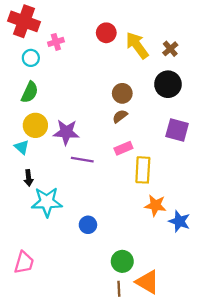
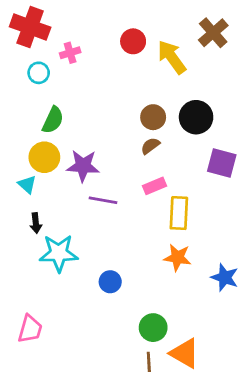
brown cross: (170, 49) -> (213, 33), moved, size x1.5
black circle: (168, 84) -> (196, 117), moved
green semicircle: (30, 92) -> (53, 120), moved
orange star: (155, 205) -> (177, 257), moved

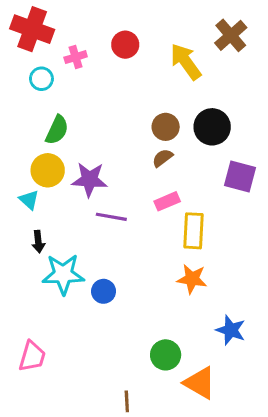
red circle: (133, 41) -> (125, 45), moved
blue star: (225, 277) -> (231, 330), moved
blue circle: (110, 282) -> (104, 291), moved
brown line: (149, 362) -> (127, 401), moved

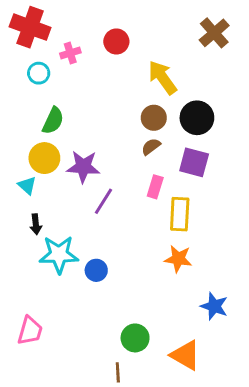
yellow arrow: (186, 62) -> (162, 77), moved
purple square: (240, 176) -> (194, 162), moved
pink rectangle: (167, 201) -> (155, 187), turned -50
purple line: (111, 217) -> (103, 201), turned -68
green circle: (166, 355) -> (135, 338), moved

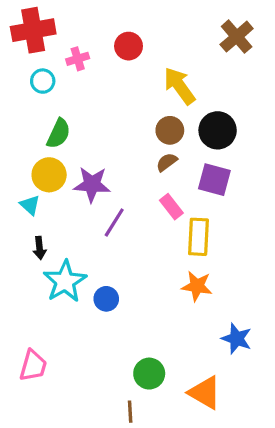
red cross: (30, 27) -> (33, 30), turned -30
pink rectangle: (155, 187) -> (171, 207), turned -55
cyan star: (59, 254) -> (65, 281), turned -30

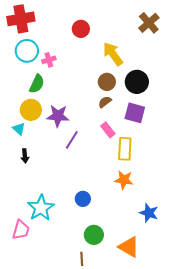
pink cross: (78, 59) -> (49, 60), moved
cyan circle: (43, 81) -> (27, 51), size x1.5
cyan star: (65, 281) -> (41, 208), moved
blue circle: (106, 299) -> (83, 199), moved

